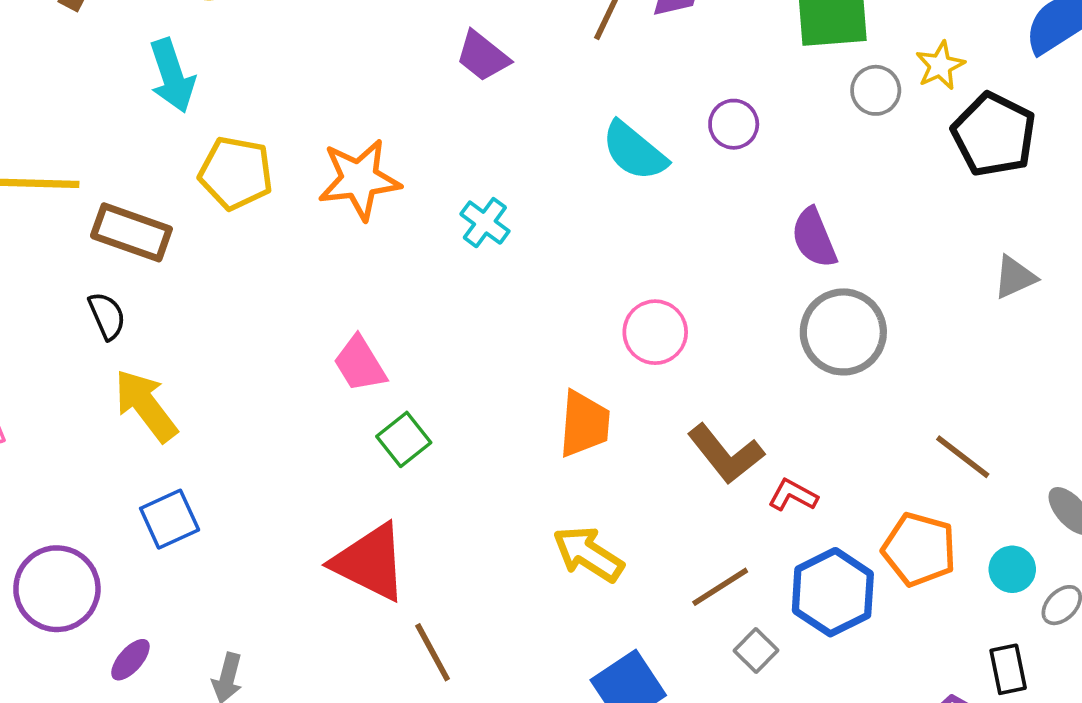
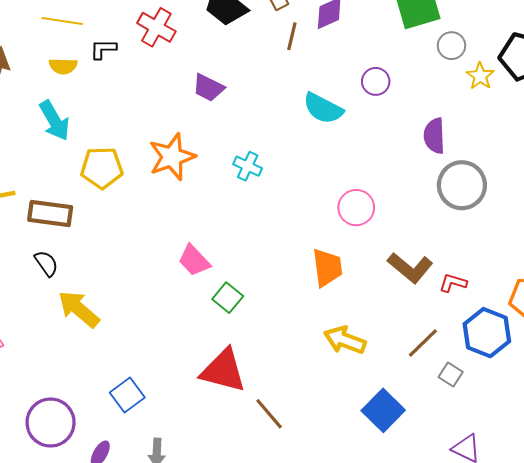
purple trapezoid: (483, 56) -> (208, 88), moved
yellow star: (940, 66) -> (480, 76), moved
purple semicircle: (814, 238) -> (434, 136), turned 32
blue square: (170, 519) -> (127, 395), moved

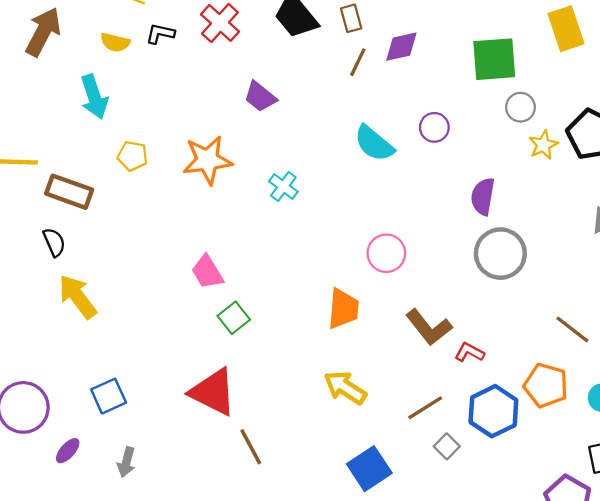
yellow pentagon: (102, 168) -> (133, 156), size x0.7

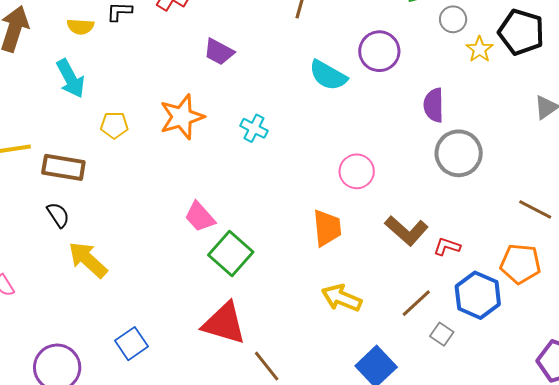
purple circle: (434, 127) -> (379, 51), size x1.5
green square: (234, 318) -> (231, 253), size x1.5

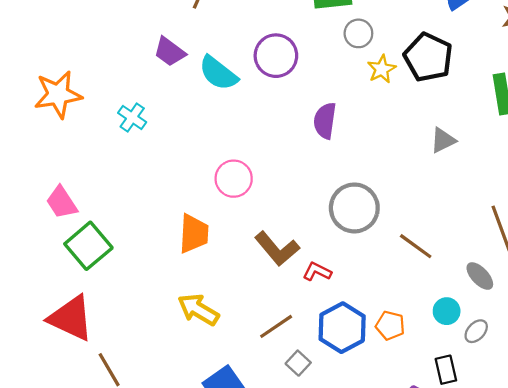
purple trapezoid: (219, 52) -> (170, 52), moved
gray circle: (459, 153) -> (354, 208), moved
orange pentagon: (520, 264) -> (390, 325), moved, size x0.7

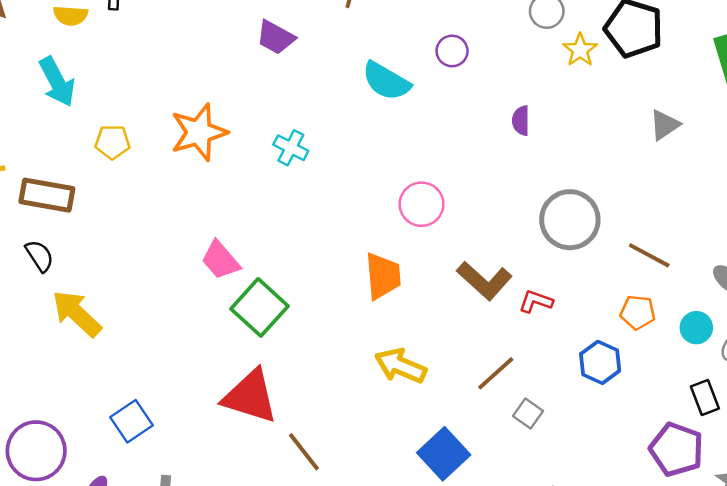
purple trapezoid: (170, 52) -> (276, 37), moved
purple circle: (276, 56) -> (452, 51), size x0.6
purple semicircle: (325, 121) -> (521, 121), size x0.7
orange pentagon: (390, 325) -> (638, 312), moved
blue hexagon: (342, 328) -> (600, 362), moved, size x0.7

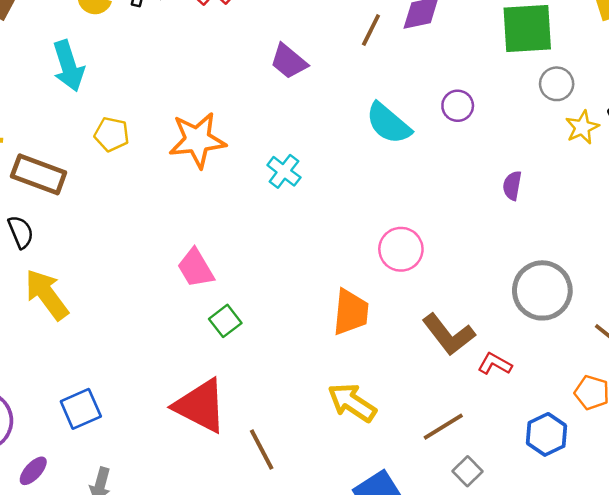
green square: (259, 307) -> (225, 321), size x0.6
brown line: (304, 452) -> (262, 449), moved

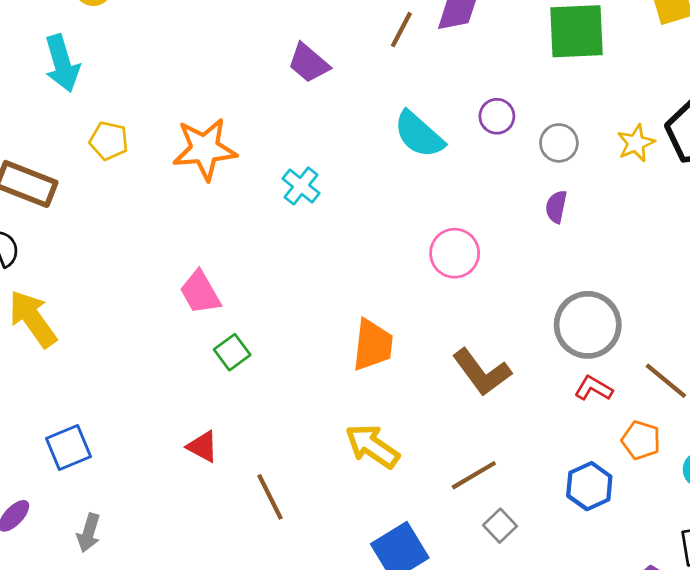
gray circle: (557, 84) -> (559, 143), moved
pink circle: (401, 249) -> (455, 253), moved
red L-shape: (495, 364) -> (594, 388), moved
red triangle: (201, 406) -> (203, 447), size x0.5

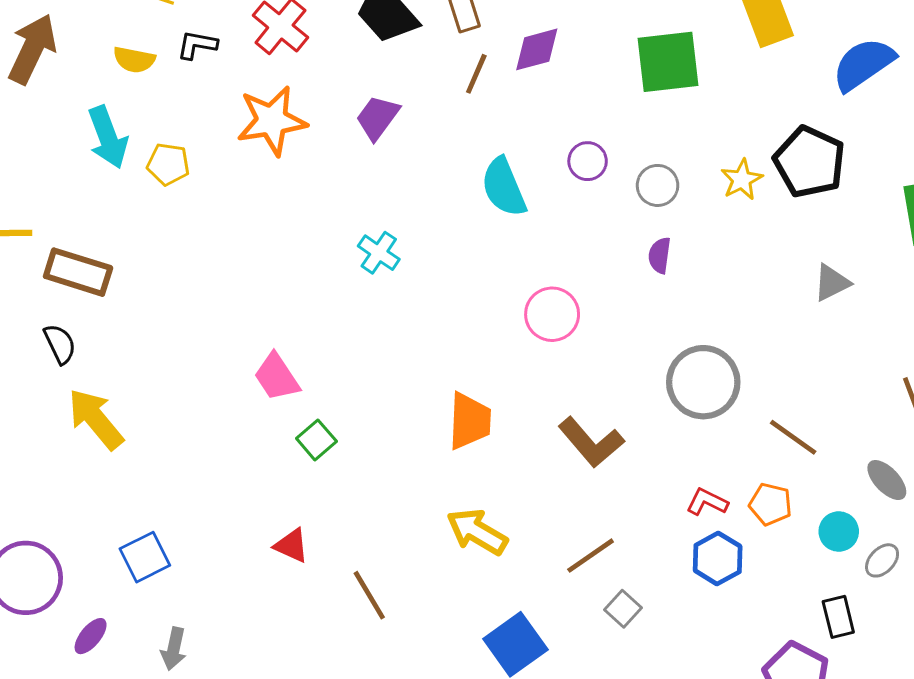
purple trapezoid: (309, 63) -> (377, 118), turned 90
cyan semicircle: (419, 134) -> (504, 187), turned 30
yellow pentagon: (109, 141) -> (168, 164), moved
orange star: (205, 149) -> (272, 121), moved
red L-shape: (594, 388) -> (707, 502), moved

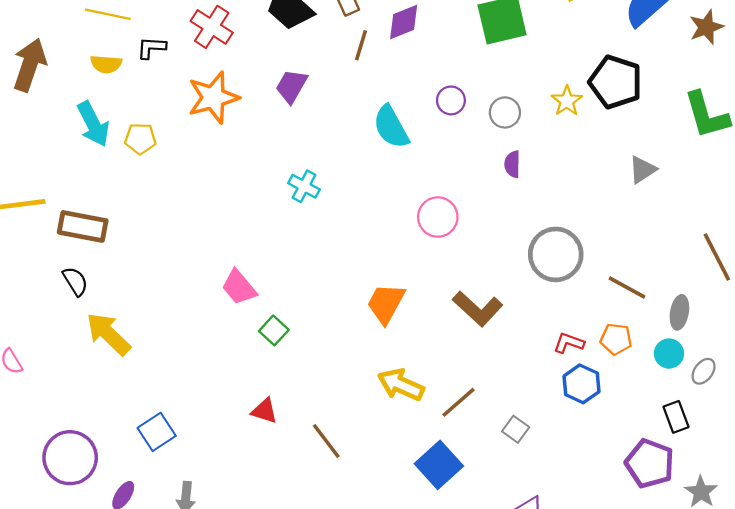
orange trapezoid: (470, 421) -> (386, 303), turned -147
gray ellipse: (887, 480) -> (679, 312), moved, turned 60
brown line: (591, 556) -> (459, 402), moved

